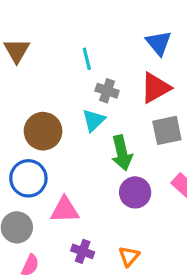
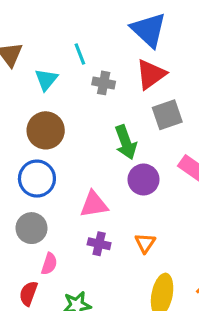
blue triangle: (159, 43) -> (149, 30), size x1.4
cyan triangle: (94, 120) -> (46, 80), moved
pink triangle: (65, 210) -> (94, 204), moved

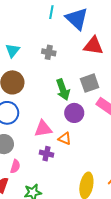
cyan line: (80, 54) -> (51, 12), moved, turned 32
red triangle: (151, 74) -> (93, 46), moved, turned 45
gray square: (167, 115) -> (90, 83), moved
orange triangle: (145, 243) -> (65, 139), moved, turned -40

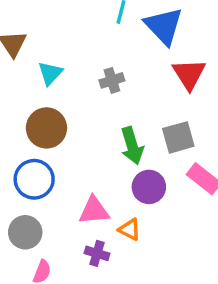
red triangle: (93, 46) -> (189, 74), turned 45
gray cross: (49, 52) -> (112, 80), turned -32

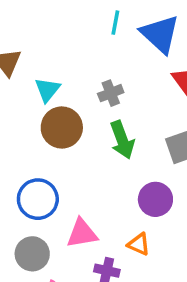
brown circle: (46, 128) -> (62, 128), moved
green arrow: (132, 146) -> (122, 140), moved
pink triangle: (94, 211) -> (82, 233), moved

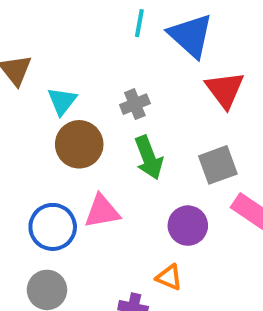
pink triangle: (82, 233) -> (102, 211), moved

